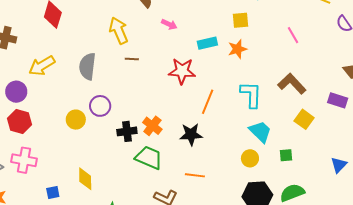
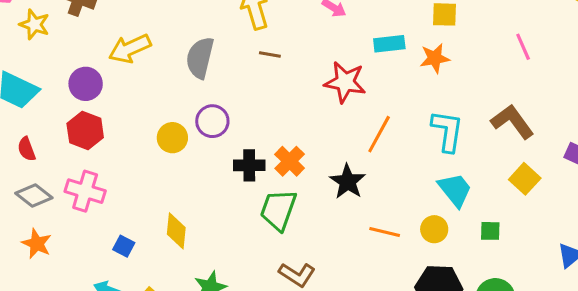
black star: (191, 134) -> (348, 182), turned 30
green trapezoid: (149, 158) -> (278, 210), turned -100
orange line: (195, 175) -> (385, 232), moved
blue square: (53, 192) -> (124, 246), turned 32

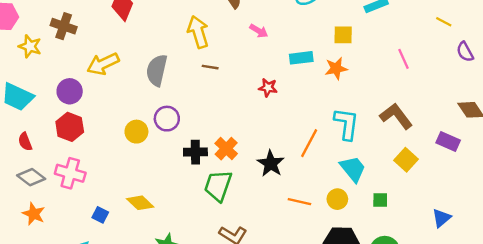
red star: (345, 82) -> (268, 88), size x0.6
orange line: (379, 134) -> (309, 143), moved
yellow diamond: (176, 231) -> (140, 203), turned -52

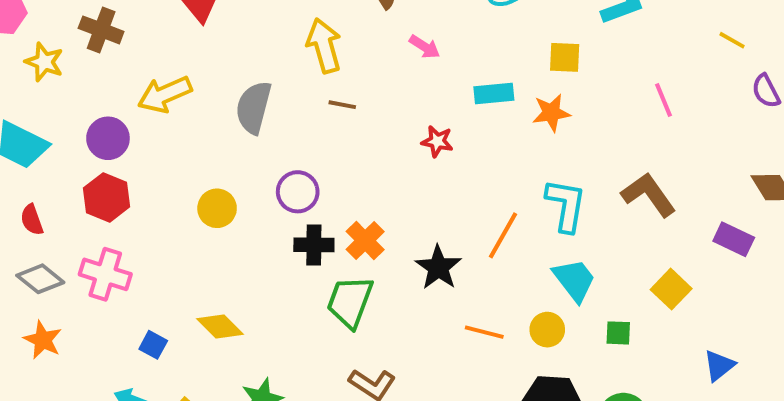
purple circle: (167, 119) -> (298, 192), moved
yellow square: (406, 160) -> (671, 289), moved

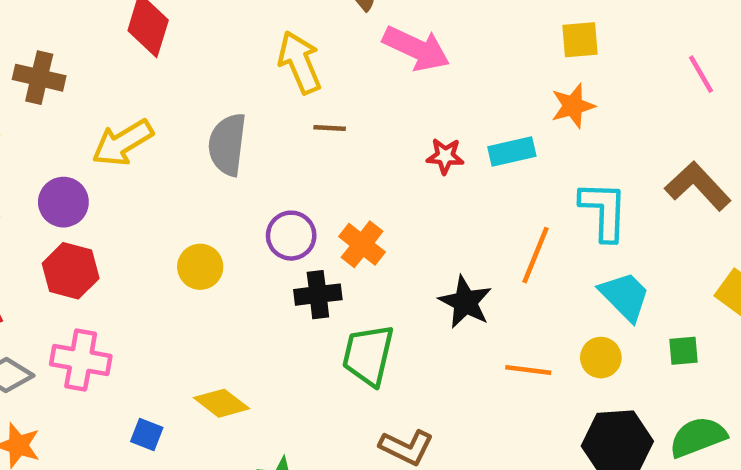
pink arrow: (425, 47) -> (416, 49), size x1.8
cyan rectangle: (494, 94) -> (512, 151), moved
orange cross: (365, 240) -> (362, 244), moved

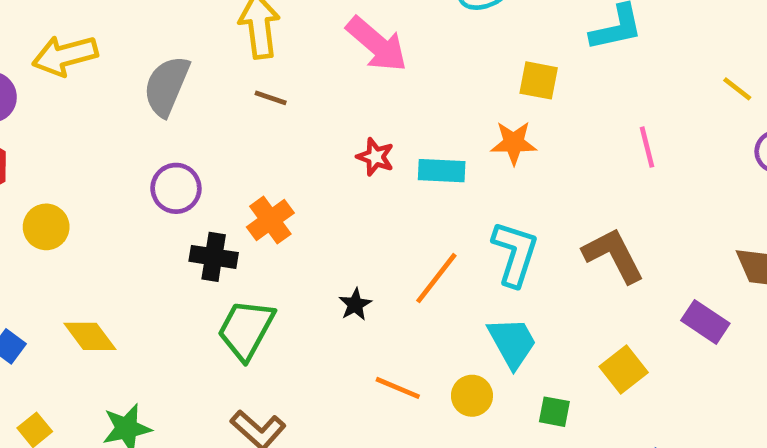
purple circle: (291, 236) -> (176, 188), moved
yellow circle: (200, 267) -> (46, 227), moved
black star: (465, 302) -> (355, 305), size x0.6

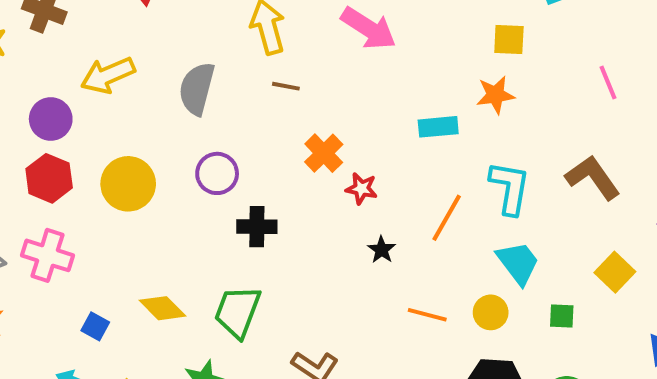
red star: (375, 157) -> (361, 189), moved
orange cross: (270, 220) -> (324, 153), moved
yellow circle: (46, 227) -> (128, 184), moved, size x1.4
green trapezoid: (246, 330) -> (238, 312), moved

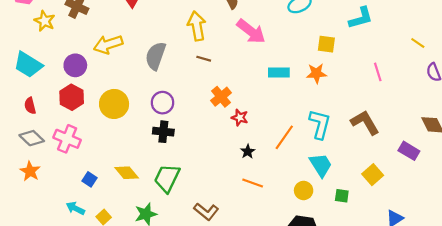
cyan rectangle: (438, 127) -> (279, 72), moved
black cross: (257, 227) -> (163, 132), moved
orange line: (427, 315) -> (253, 183), moved

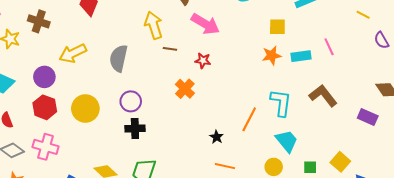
brown line: (204, 59) -> (170, 49), moved
cyan rectangle: (279, 72) -> (301, 56), moved
red star: (240, 118) -> (203, 61), moved
yellow square: (373, 175) -> (340, 162), moved

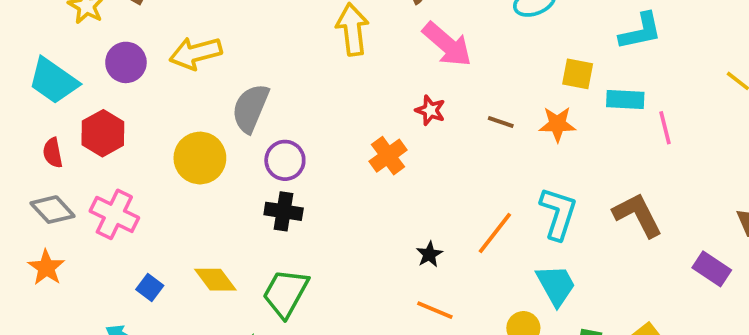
brown line: (170, 49) -> (501, 122), moved
cyan rectangle: (301, 56) -> (625, 99), moved
gray semicircle: (119, 58) -> (250, 108), moved
purple circle: (44, 77) -> (126, 62), moved
red hexagon: (45, 107) -> (103, 133), moved

